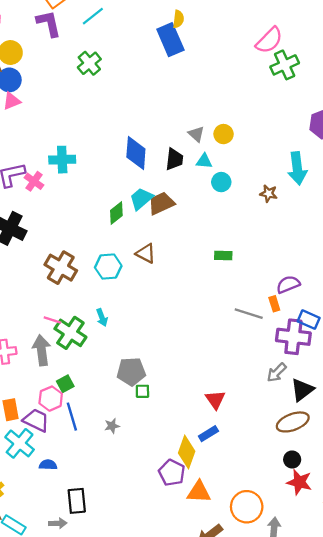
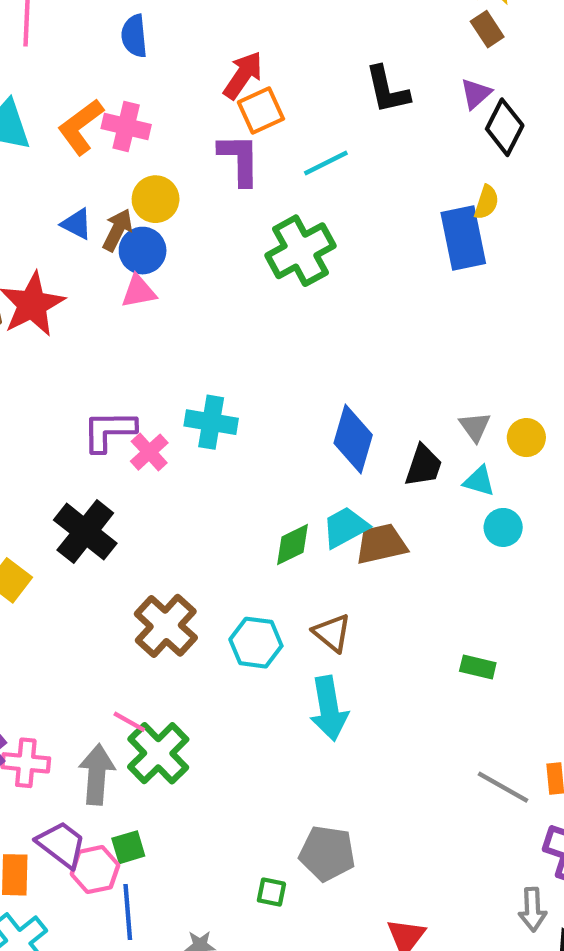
green cross: (89, 63) -> (300, 251), size x1.4
cyan arrow: (102, 317) -> (329, 708), moved, size x1.8
gray pentagon: (131, 372) -> (327, 853), moved
gray arrow: (277, 372) -> (533, 910), turned -60
purple trapezoid: (36, 420) -> (61, 844), moved

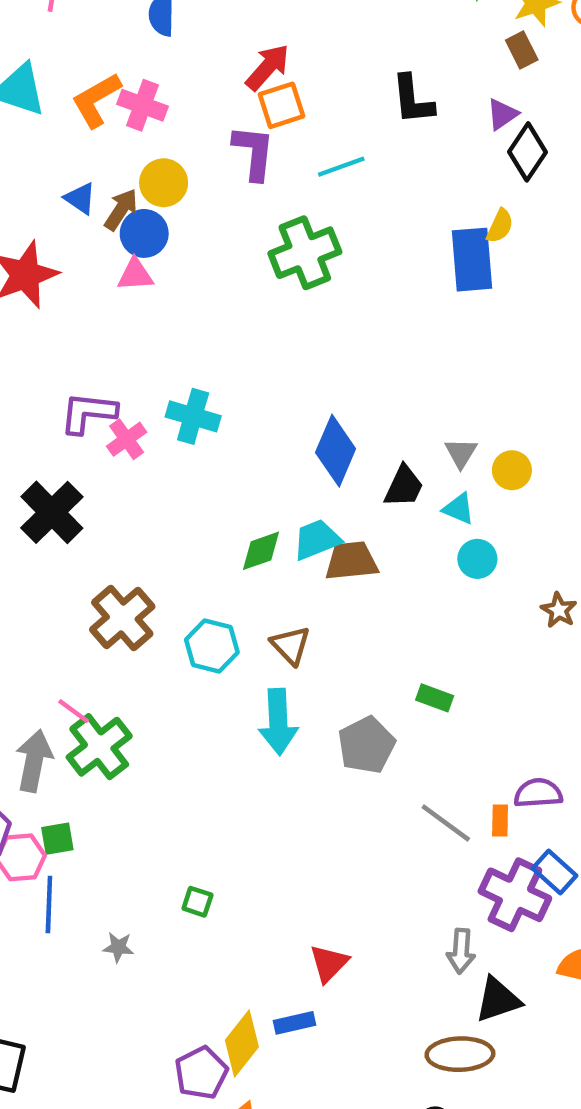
gray pentagon: (327, 853) -> (366, 745), moved, turned 30

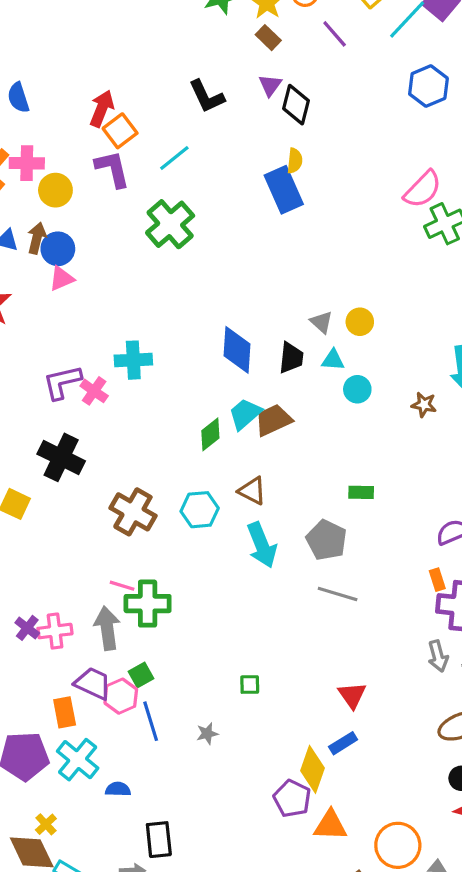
yellow circle: (164, 183) -> (55, 190), moved
green cross: (99, 747) -> (148, 604), turned -33
orange rectangle: (500, 821) -> (437, 580), moved
gray line: (446, 823) -> (338, 594), moved

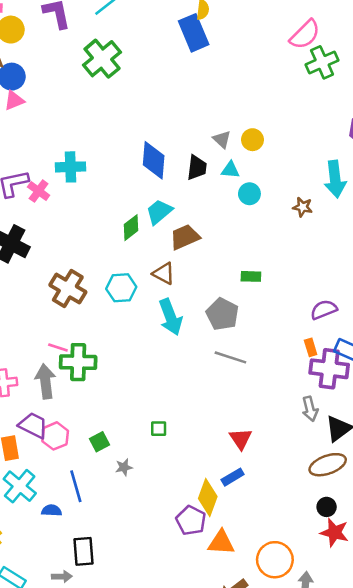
brown trapezoid: (273, 420) -> (185, 237), moved
green square: (141, 675) -> (99, 442), moved
blue line: (151, 721) -> (76, 486), moved

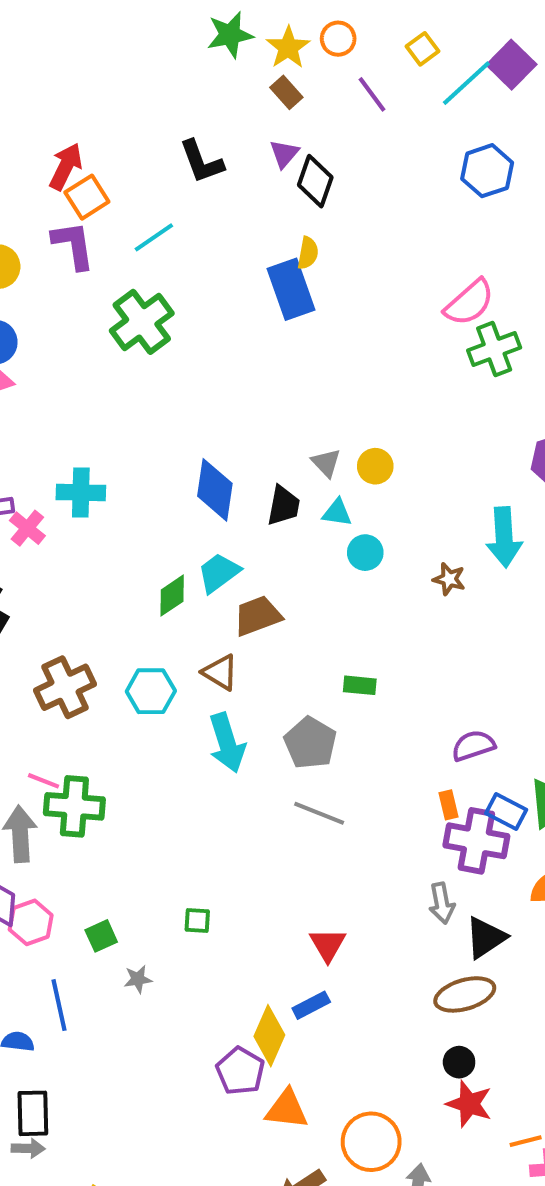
brown cross: (68, 288) -> (65, 687), turned 30
black rectangle: (83, 551) -> (33, 1113), moved

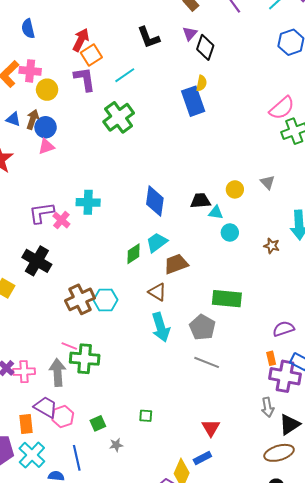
gray triangle: (326, 463) -> (268, 182), moved
black trapezoid: (283, 506) -> (200, 201), moved, turned -105
green rectangle: (360, 685) -> (227, 299), size x1.8
cyan hexagon: (151, 691) -> (105, 300), moved

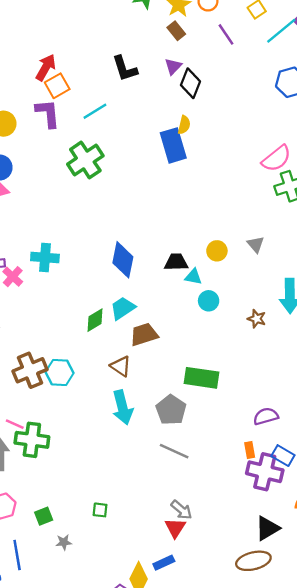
gray arrow: (268, 407) -> (181, 510), moved, turned -42

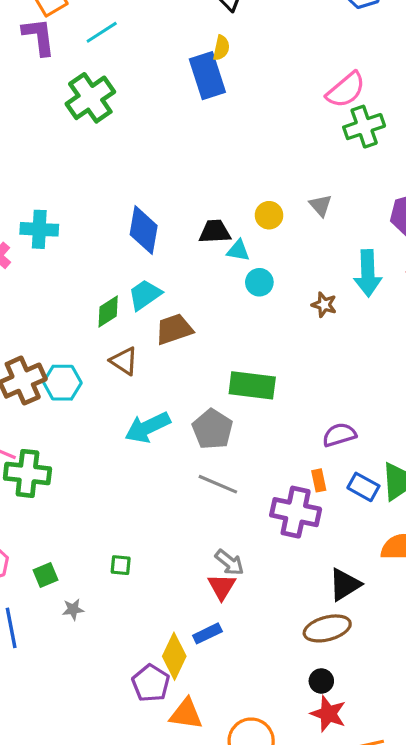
brown triangle: (121, 366) -> (124, 361), moved
cyan arrow: (123, 407) -> (148, 427), turned 80
purple cross: (265, 472) -> (296, 512), moved

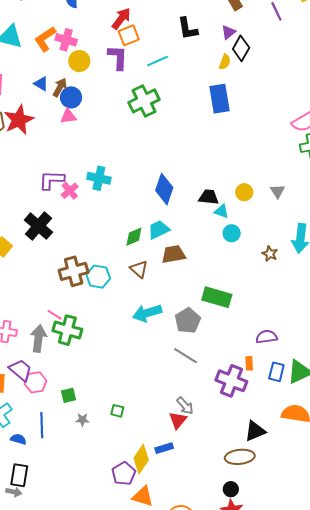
yellow semicircle: (221, 48) -> (225, 62), moved
blue rectangle: (363, 487) -> (276, 372), turned 66
green square: (121, 565) -> (117, 411), moved

